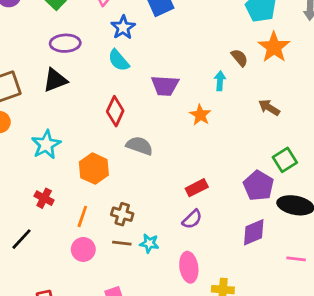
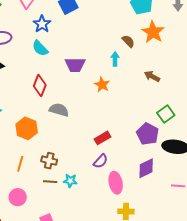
pink circle: (83, 249) -> (18, 197), moved
pink ellipse: (189, 267) -> (116, 183), moved

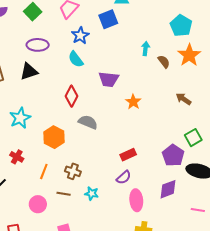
cyan arrow: (115, 59) -> (146, 49), moved
brown line: (50, 182) -> (64, 194), moved

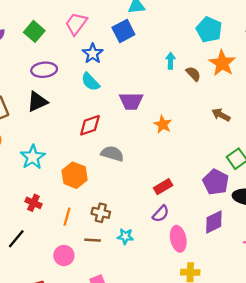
red diamond: (72, 96) -> (90, 125), turned 50

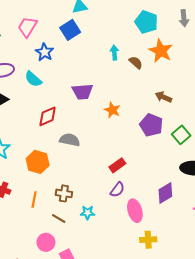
cyan semicircle: (90, 82) -> (33, 79), moved
purple pentagon: (216, 182) -> (151, 125), moved
brown line: (93, 240) -> (59, 218), turned 32
pink circle: (64, 255) -> (46, 242), moved

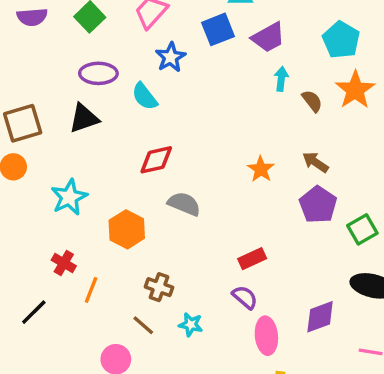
purple trapezoid: (82, 92) -> (268, 37), moved, turned -35
brown arrow: (163, 97) -> (315, 162), moved
purple semicircle: (117, 190) -> (245, 297), turned -98
orange line: (34, 199) -> (91, 290), moved

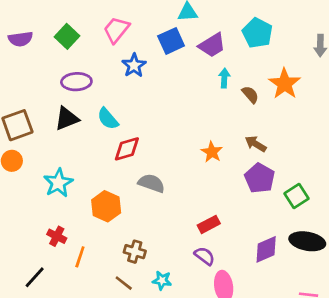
cyan pentagon: (341, 40) -> (257, 33), moved
cyan semicircle: (145, 96) -> (108, 119), moved
purple diamond: (320, 317) -> (266, 249), moved

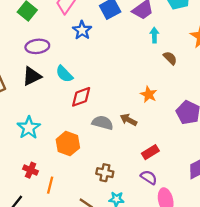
brown semicircle: (250, 95) -> (170, 58), moved
brown arrow: (256, 144) -> (129, 120), moved
brown cross: (135, 252) -> (105, 173), moved

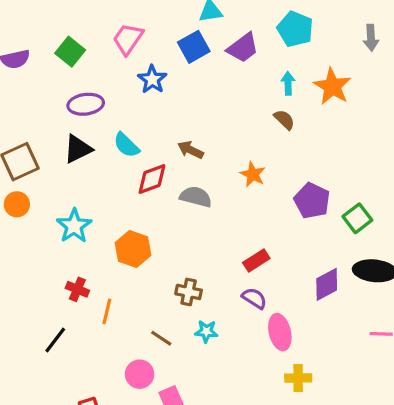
cyan arrow: (154, 35) -> (288, 83), moved
brown arrow: (129, 120) -> (190, 150), moved
gray semicircle: (103, 123) -> (196, 197), moved

